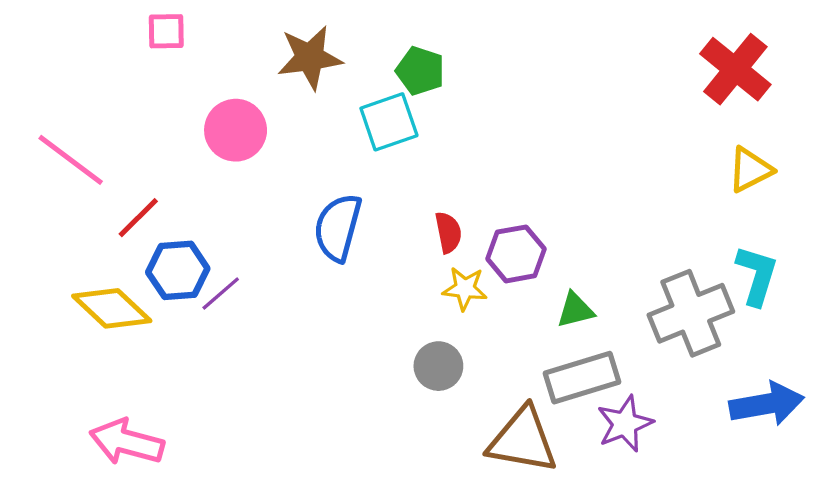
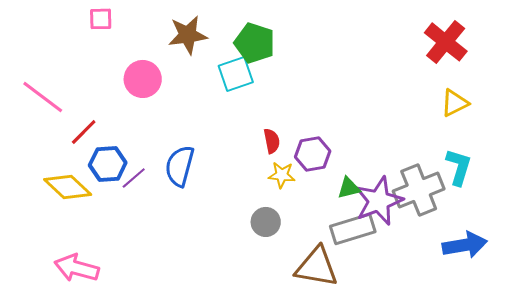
green pentagon: (420, 71) -> (255, 43), size x1.4
blue semicircle: (338, 227) -> (180, 166), moved
purple star: (625, 424) -> (379, 201), moved, size x1.4

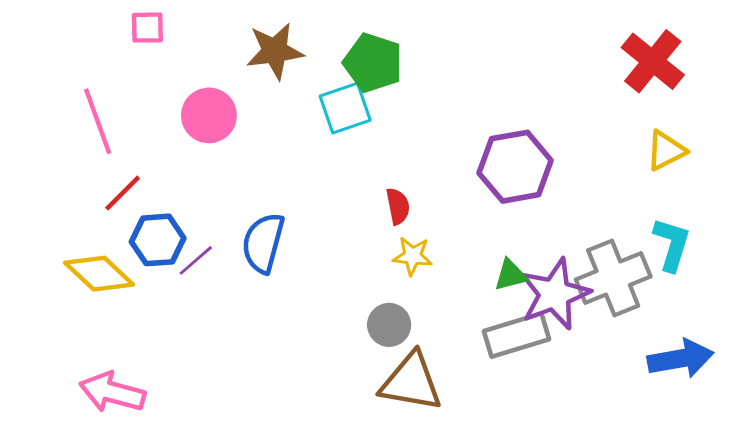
pink line: (43, 97) -> (98, 121), moved, turned 33
purple hexagon: (313, 154) -> (515, 167), moved, size x1.4
brown triangle: (317, 267) -> (411, 382), moved

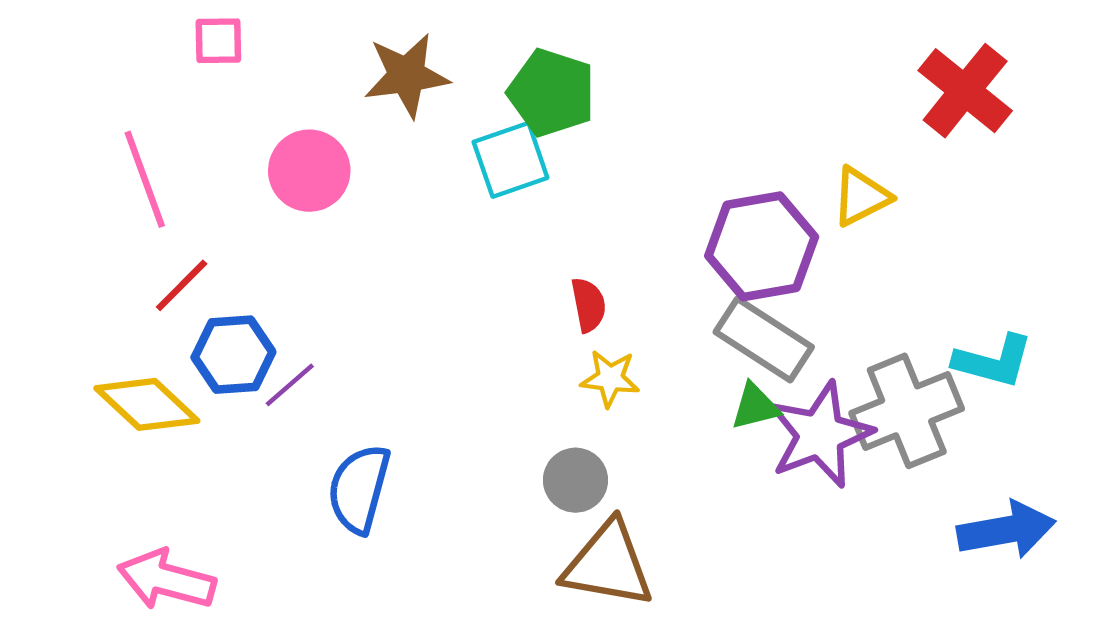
yellow triangle: (666, 151) -> (861, 197), moved
blue semicircle: (263, 243) -> (359, 489), moved
cyan L-shape: (672, 244) -> (993, 361), turned 88
gray rectangle: (517, 335) -> (764, 339), moved, turned 50

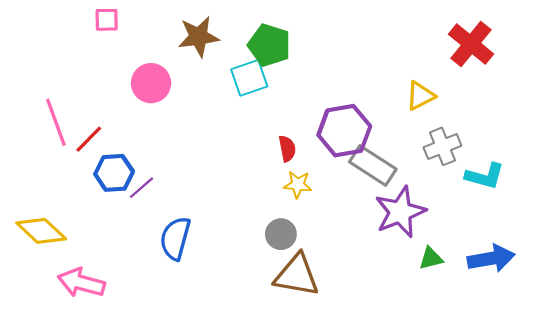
pink line: (145, 179) -> (56, 122), moved
purple hexagon: (762, 246) -> (344, 131), moved
yellow diamond: (147, 404) -> (41, 231), moved
green triangle: (755, 407) -> (431, 258), moved
gray cross: (907, 411) -> (442, 146), moved, size x0.7

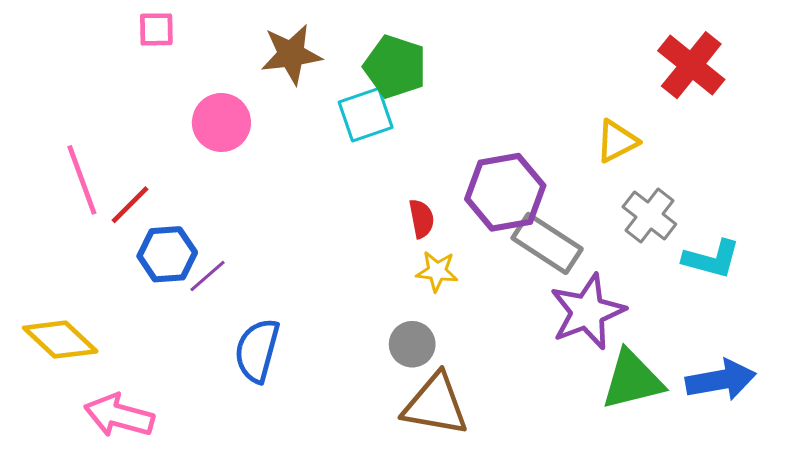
gray cross: (442, 146) -> (649, 216), turned -30
green triangle: (431, 258) -> (632, 380), size x1.8

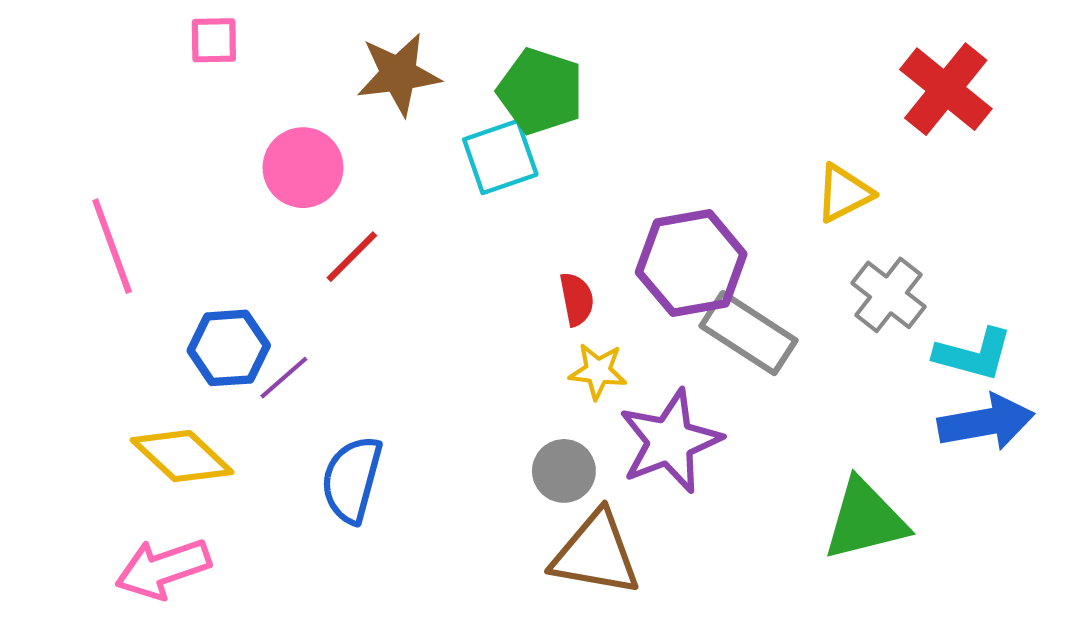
red line: (130, 205) -> (352, 257), moved
purple star: (587, 312) -> (670, 441), moved
yellow diamond: (60, 340) -> (182, 456), moved
blue arrow: (721, 380) -> (986, 422), moved
pink arrow: (119, 416) -> (163, 569), turned -34

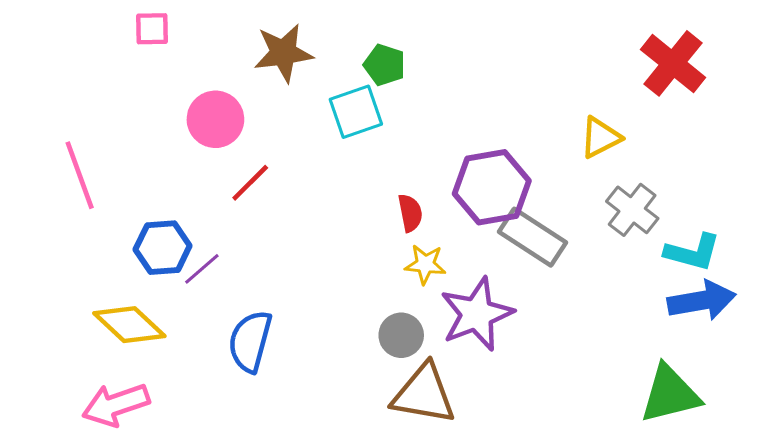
green pentagon: (541, 91) -> (385, 65), size x0.7
green triangle: (865, 520) -> (670, 394), moved

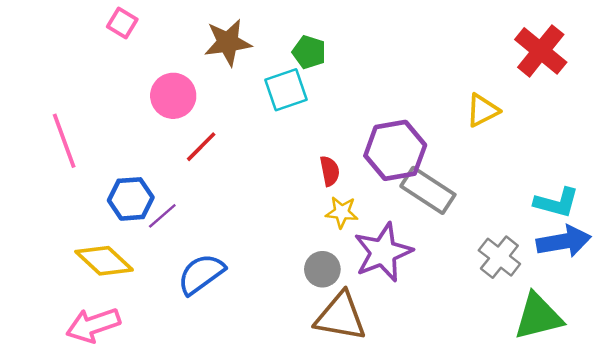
pink square: (152, 29) -> (122, 23), turned 32
gray cross: (632, 210) -> (499, 257), moved
blue semicircle: (250, 341) -> (201, 274), turned 39

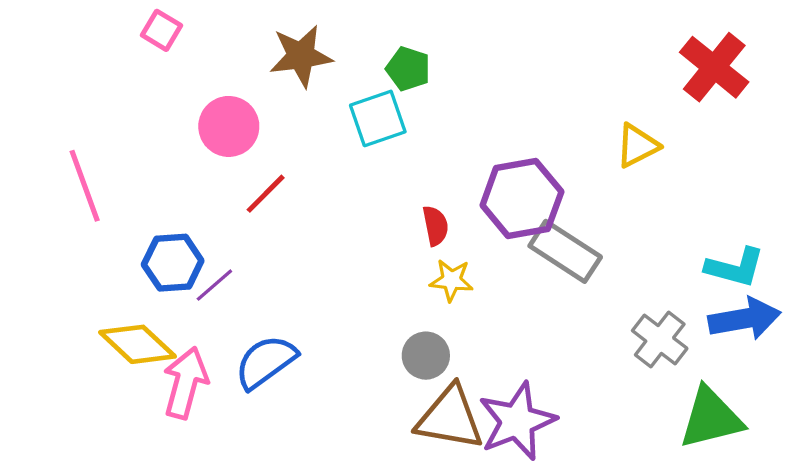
purple star: (383, 252) -> (517, 421), moved
pink arrow: (93, 325) -> (186, 383), moved, turned 124

